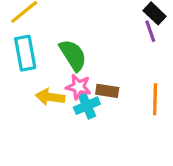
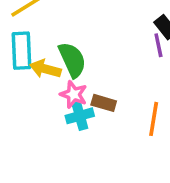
yellow arrow: (50, 97) -> (45, 69), moved

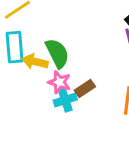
brown rectangle: (104, 103) -> (85, 89), turned -48

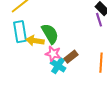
cyan cross: (65, 100) -> (58, 66), turned -35

